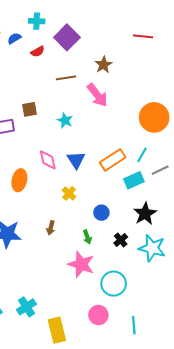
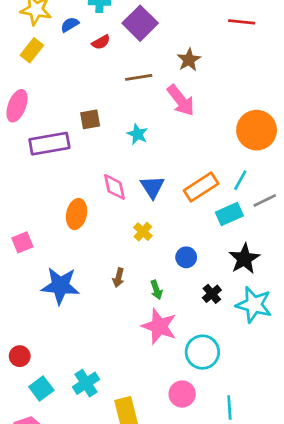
green arrow: (87, 237) -> (156, 290), moved

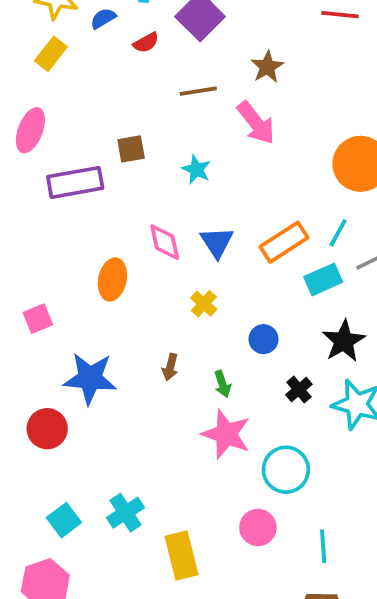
red circle: (20, 356) -> (47, 429), moved, size x1.4

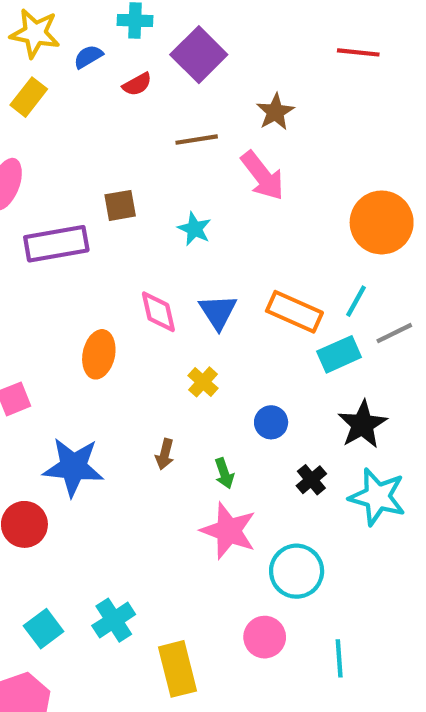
orange rectangle: (284, 242) -> (294, 312), turned 57

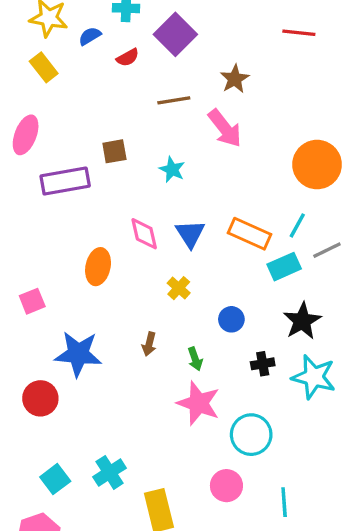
yellow rectangle: (29, 97) -> (44, 67), turned -76
black cross: (311, 480) -> (263, 364), turned 30

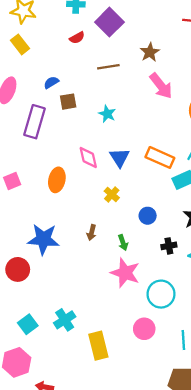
blue semicircle: (90, 36) -> (51, 82), moved
pink arrow: (225, 128) -> (161, 86), moved
purple rectangle: (65, 181) -> (34, 122), turned -64
pink square: (32, 301) -> (12, 181), moved

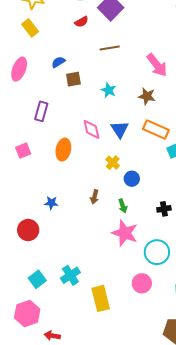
brown star: (150, 52) -> (147, 96), moved, turned -30
purple rectangle: (34, 122) -> (41, 111), moved, size x0.7
blue circle: (148, 216) -> (132, 179), moved
blue star: (43, 239) -> (51, 203), size x0.5

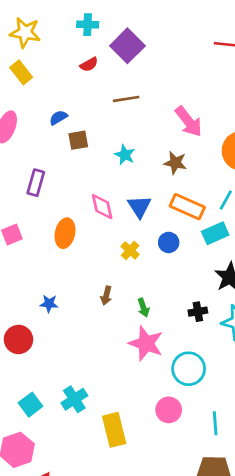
blue circle: (132, 179) -> (169, 242), moved

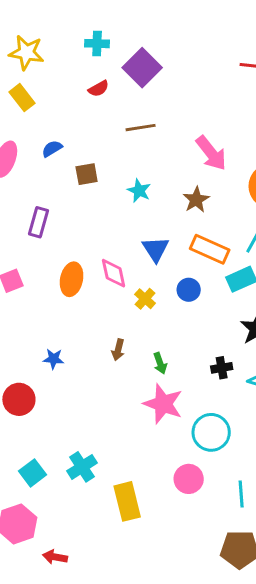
blue semicircle: (58, 118) -> (52, 149), moved
brown star: (175, 163) -> (196, 200), turned 30
pink diamond: (102, 207) -> (114, 273), moved

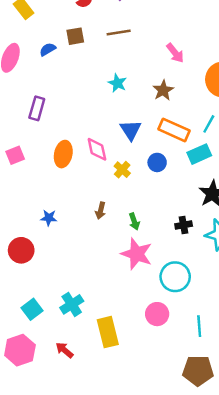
pink arrow: (211, 153) -> (175, 53), size x0.7
brown square: (87, 174) -> (75, 36), moved
red arrow: (55, 557) -> (64, 350), moved, turned 30

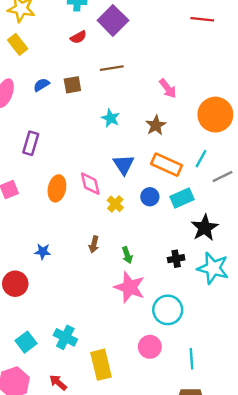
brown square: (75, 36) -> (72, 85), moved
cyan rectangle: (199, 154) -> (182, 198), moved
cyan cross: (72, 304) -> (65, 337), turned -30

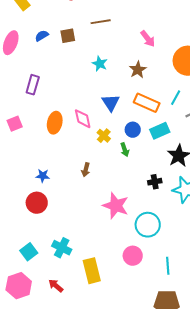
green arrow: (127, 255) -> (125, 150), moved
red circle: (15, 284) -> (37, 203), moved

